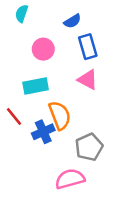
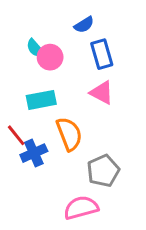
cyan semicircle: (22, 13) -> (35, 48), moved, turned -60
blue cross: (43, 132) -> (34, 153), moved

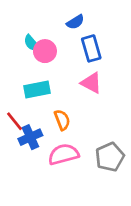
orange semicircle: (69, 134) -> (62, 120), size x0.7
gray pentagon: (103, 171) -> (110, 157), moved
pink semicircle: (81, 208) -> (63, 154), moved

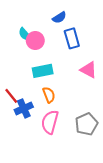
pink triangle: (91, 83) -> (89, 70), moved
cyan rectangle: (37, 89) -> (43, 71), moved
pink semicircle: (63, 154) -> (50, 122), turned -60

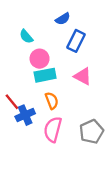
blue rectangle: (72, 38) -> (76, 41), turned 42
pink circle: (35, 41) -> (40, 59), moved
pink triangle: (89, 70) -> (83, 76), moved

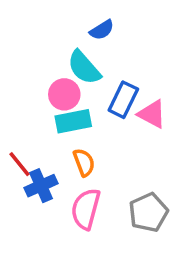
cyan semicircle: (26, 36) -> (84, 68), moved, size x1.5
blue rectangle: (76, 41) -> (123, 100), moved
pink triangle: (83, 76) -> (152, 114), moved

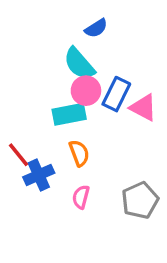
pink circle: (64, 94) -> (86, 91), moved
pink semicircle: (86, 209) -> (81, 197), size x0.6

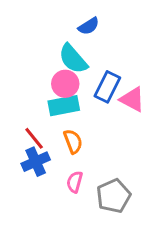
pink circle: (86, 91) -> (65, 84), moved
red line: (18, 155) -> (34, 138), moved
gray pentagon: (140, 200) -> (114, 196), moved

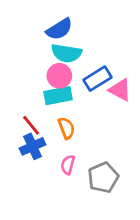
blue semicircle: (89, 26) -> (59, 29), moved, size x1.4
cyan semicircle: (73, 59) -> (66, 53), turned -40
blue rectangle: (107, 87) -> (97, 79), turned 32

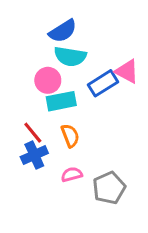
pink circle: (59, 76) -> (48, 80), moved
pink triangle: (120, 90) -> (127, 71), moved
pink semicircle: (68, 165) -> (72, 174), turned 60

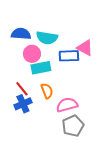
blue semicircle: (63, 31) -> (21, 34), moved, turned -144
blue rectangle: (103, 83) -> (69, 56), turned 30
pink semicircle: (72, 174) -> (67, 105), moved, size x1.5

